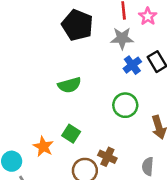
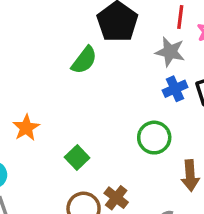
green semicircle: (69, 85) -> (84, 60), moved, turned -50
orange star: (43, 147) -> (26, 128), moved

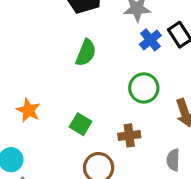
green semicircle: (84, 60) -> (86, 53), moved
brown cross: (116, 198) -> (129, 135), moved, turned -30

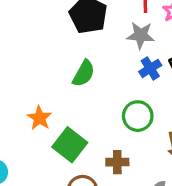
orange star: (28, 110) -> (39, 118), moved
green square: (81, 124) -> (70, 145), size x1.5

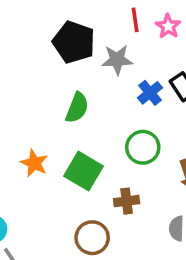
gray star: (141, 35) -> (117, 60), moved
green square: (70, 145) -> (83, 171), moved

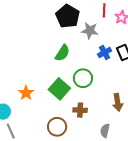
green circle: (143, 147) -> (83, 78), moved
orange star: (34, 163) -> (26, 93), moved

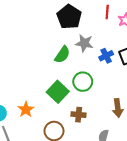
gray star: (90, 31) -> (84, 43), moved
orange star: (26, 93) -> (26, 110), moved

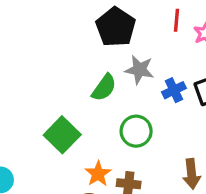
green square: (58, 92) -> (62, 135), moved
orange star: (26, 110) -> (98, 174), moved

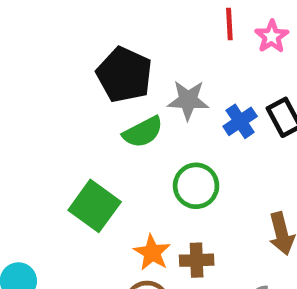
black pentagon: (116, 27) -> (124, 75), moved
green semicircle: (104, 88) -> (143, 132), turned 36

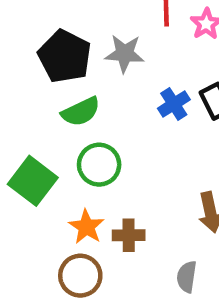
gray star: (188, 100) -> (125, 54), moved
green circle: (196, 186) -> (99, 165), moved

